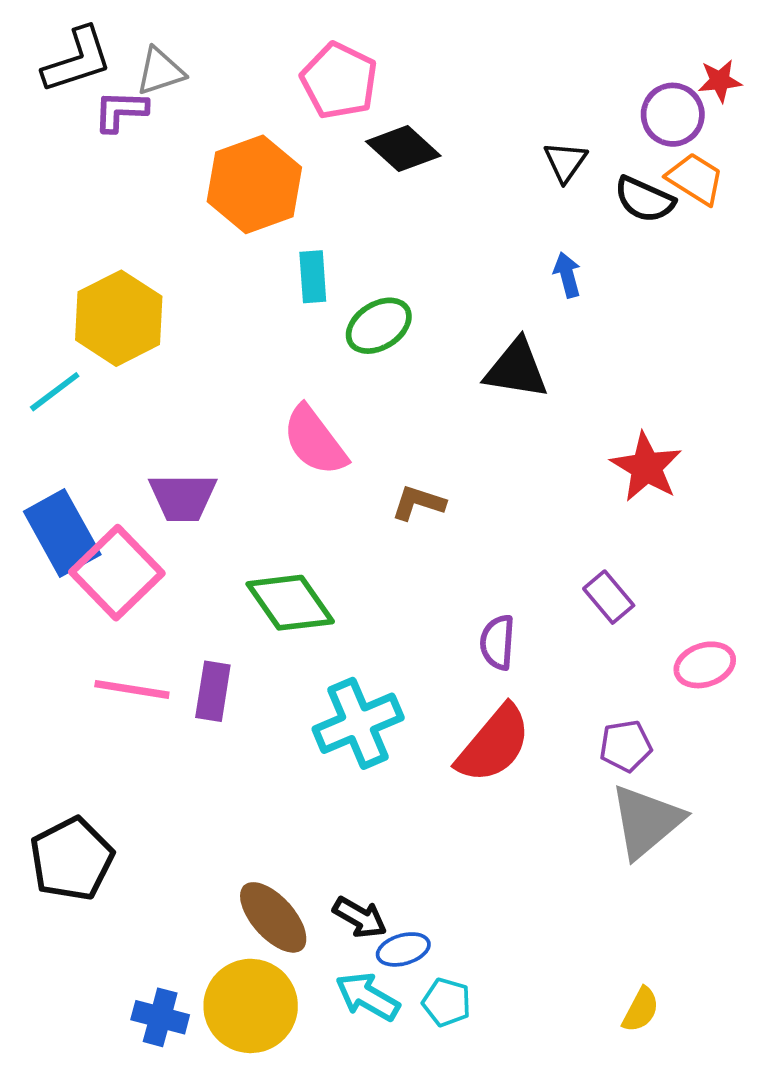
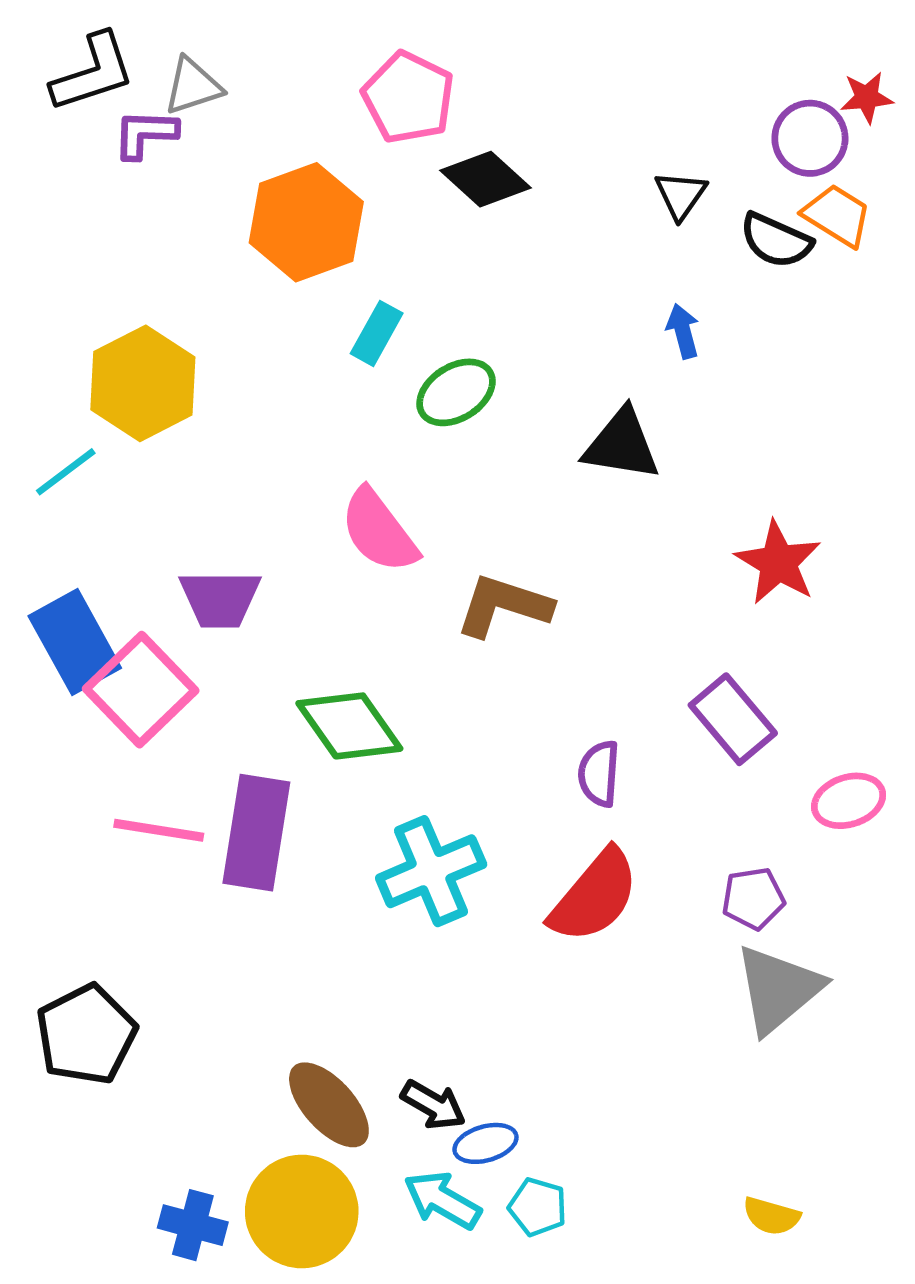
cyan rectangle: (313, 277) -> (377, 333), turned 33
brown L-shape: (418, 503) -> (504, 606), size x1.5
purple rectangle: (609, 597) -> (733, 719), size x1.4
purple rectangle: (213, 691) -> (256, 833), size x1.6
yellow semicircle: (641, 1010) -> (771, 1216), turned 78

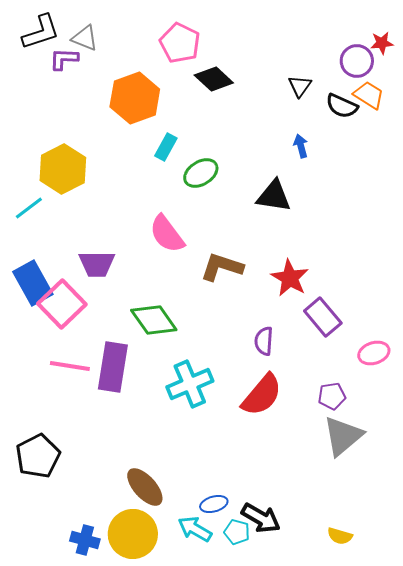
gray triangle: (193, 86) -> (85, 38), turned 40
red star: (778, 563) -> (290, 278), moved
black arrow: (433, 1105) -> (261, 518), moved, size x1.4

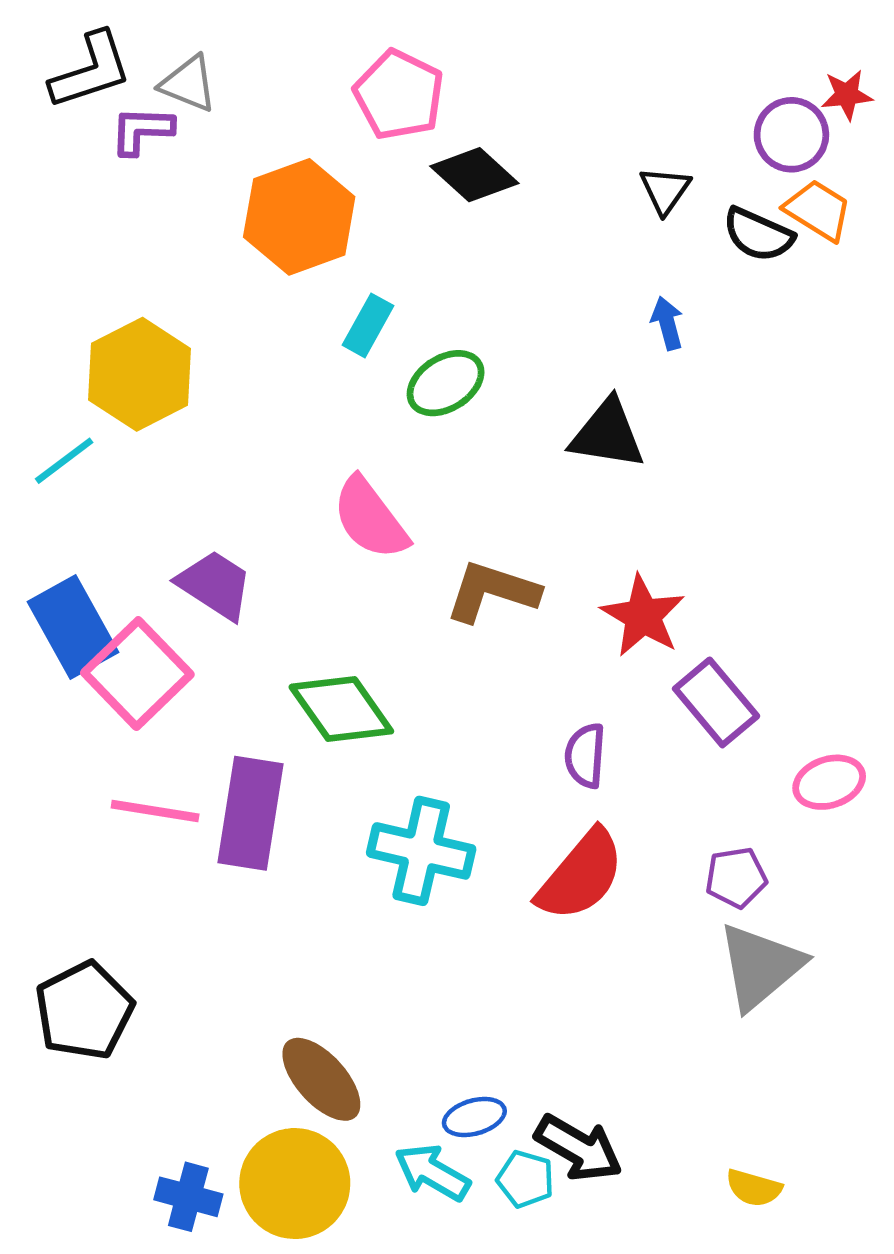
purple trapezoid: (97, 264) -> (215, 585), turned -147
cyan cross: (190, 384) -> (421, 851), turned 36

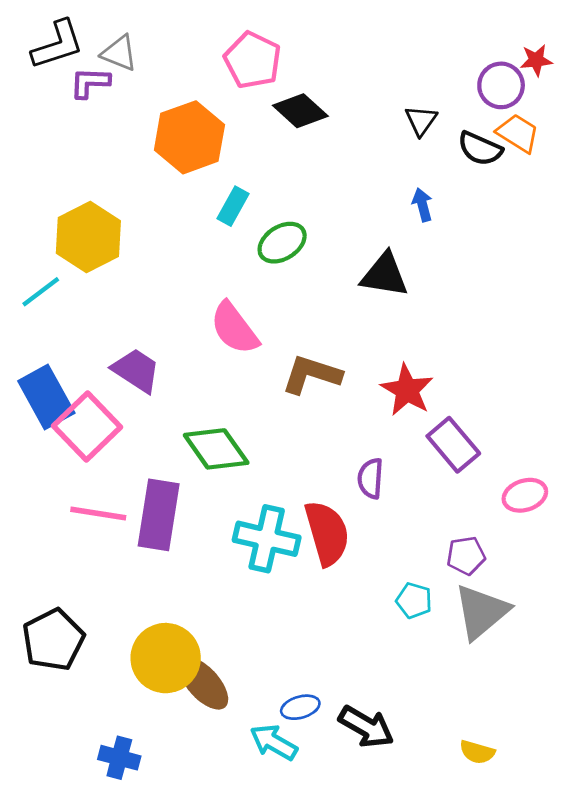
red semicircle: (581, 875) -> (327, 533), moved, turned -56
cyan pentagon: (525, 1179) -> (414, 601), moved
yellow circle: (295, 1184) -> (166, 658), moved

